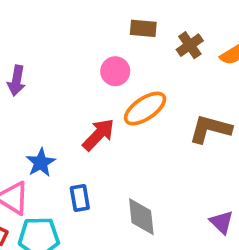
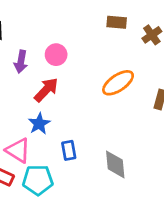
pink circle: (115, 71) -> (56, 55), moved
red arrow: (98, 135) -> (46, 90), moved

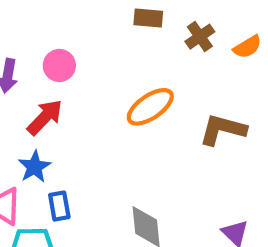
blue rectangle: (69, 150) -> (59, 206), moved

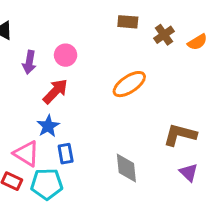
brown L-shape: (223, 130) -> (180, 135), moved

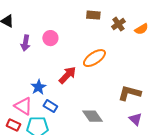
red arrow: (55, 91) -> (67, 75), moved
blue rectangle: (66, 154) -> (50, 106), turned -48
gray diamond: (126, 168) -> (92, 116), turned -30

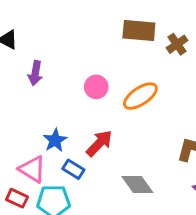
brown rectangle: (93, 15) -> (139, 30), size x1.5
pink circle: (50, 38) -> (96, 87), moved
red arrow: (67, 75) -> (99, 143), moved

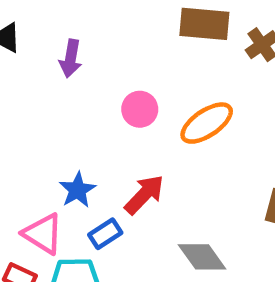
purple arrow: (35, 73) -> (71, 58), moved
blue rectangle: (73, 169) -> (105, 234), turned -65

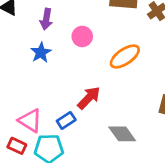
pink circle: (140, 109) -> (82, 36), moved
blue star: (77, 190) -> (41, 52), moved

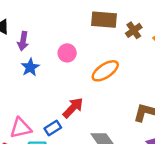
purple arrow: (46, 19) -> (23, 41), moved
pink triangle: (30, 120) -> (21, 128), turned -45

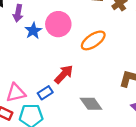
pink circle: (67, 53) -> (58, 24), size x1.5
blue star: (30, 67) -> (33, 31), moved

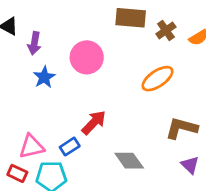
blue star: (33, 31) -> (44, 77), moved
orange ellipse: (93, 40) -> (157, 79), moved

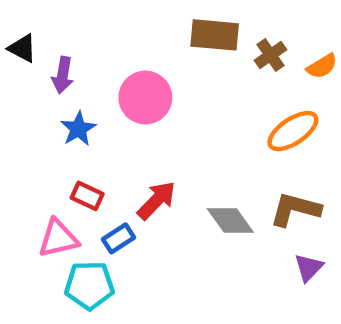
orange ellipse: (157, 79) -> (293, 131), moved
gray diamond: (129, 161) -> (230, 220), moved
purple triangle: (190, 165) -> (309, 267), turned 30
red rectangle: (17, 173) -> (87, 196), moved

